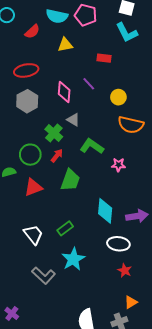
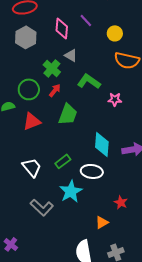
white ellipse: (118, 244) -> (92, 171), moved
orange triangle: (131, 302) -> (102, 222), moved

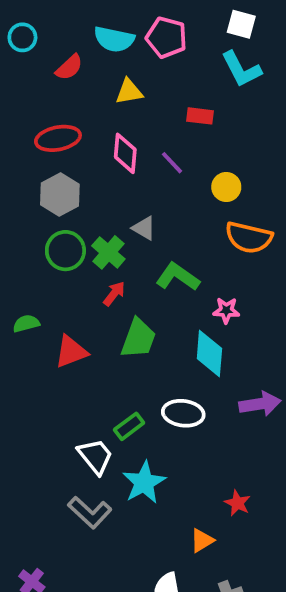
pink diamond: (62, 28) -> (125, 153), moved
green circle: (29, 89) -> (65, 251), moved
cyan diamond: (102, 144) -> (209, 353), moved
white trapezoid: (32, 167) -> (95, 456), moved
white ellipse: (92, 171) -> (183, 413), moved

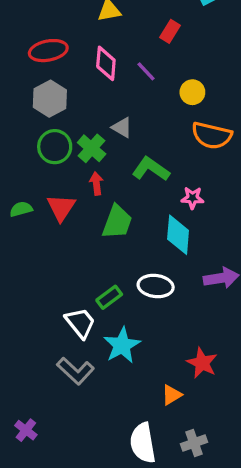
red rectangle: (200, 116) -> (170, 31), turned -65
red arrow: (114, 294) -> (96, 183), turned -45
red triangle: (71, 352) -> (61, 208), moved, turned -36
red star: (237, 503) -> (202, 363), size x1.4

